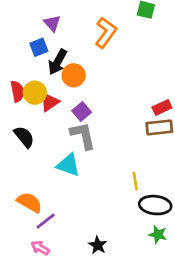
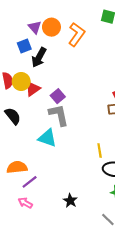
orange circle: (74, 75) -> (51, 27), moved
orange semicircle: (29, 202) -> (17, 167), turned -36

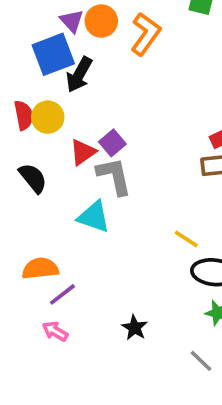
blue square: (24, 46) -> (53, 54), size x1.6
red triangle: (33, 89) -> (83, 152), moved
yellow line: (100, 151) -> (186, 239), turned -48

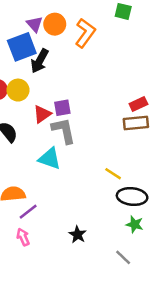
purple square: (112, 143) -> (62, 108), turned 30
pink arrow: (55, 331) -> (23, 237), turned 36

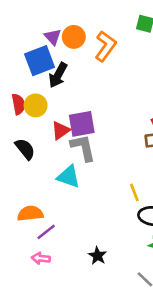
purple square: (62, 108) -> (82, 124), size x1.5
yellow line: (113, 174) -> (134, 192), turned 36
pink arrow: (23, 237) -> (41, 258), turned -60

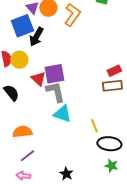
red triangle: (61, 130) -> (38, 79), turned -42
cyan triangle: (69, 177) -> (62, 114), moved
orange semicircle: (30, 213) -> (22, 132), moved

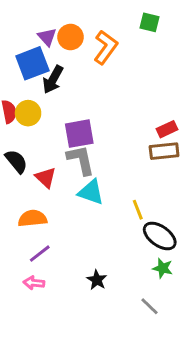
red triangle: (38, 79) -> (46, 177), moved
black ellipse: (109, 144) -> (160, 236), turned 30

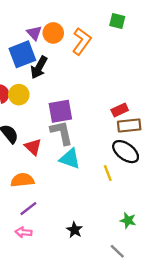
red rectangle: (167, 129) -> (120, 110), moved
black ellipse: (160, 236) -> (126, 152), moved

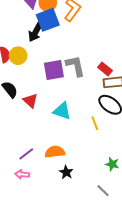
blue square: (22, 54) -> (48, 20), moved
red rectangle: (120, 110) -> (105, 69), turned 64
gray L-shape: (62, 133) -> (75, 66), moved
orange semicircle: (22, 180) -> (55, 152), moved

